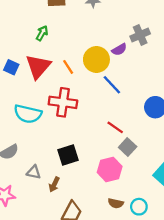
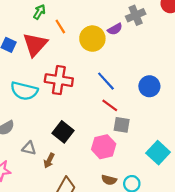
orange line: (68, 67) -> (60, 26), moved
blue line: (112, 85) -> (106, 81), moved
gray square: (128, 147) -> (122, 125), turned -35
black square: (68, 155) -> (63, 132), turned -35

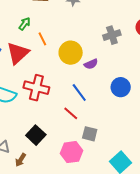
purple semicircle: (115, 29) -> (91, 64), moved
blue circle: (149, 86) -> (121, 87), moved
red line: (110, 105) -> (71, 113), moved

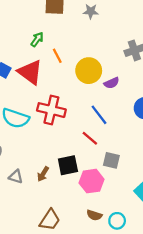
red triangle: (18, 53) -> (30, 72), turned -40
black square: (36, 135) -> (68, 165), moved, turned 36
brown arrow: (21, 160) -> (43, 174), moved

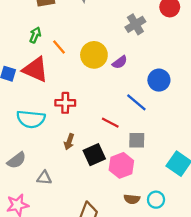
red cross: (51, 110) -> (65, 103), size x0.7
blue line: (99, 115) -> (136, 102), moved
brown arrow: (43, 174) -> (69, 142), moved

